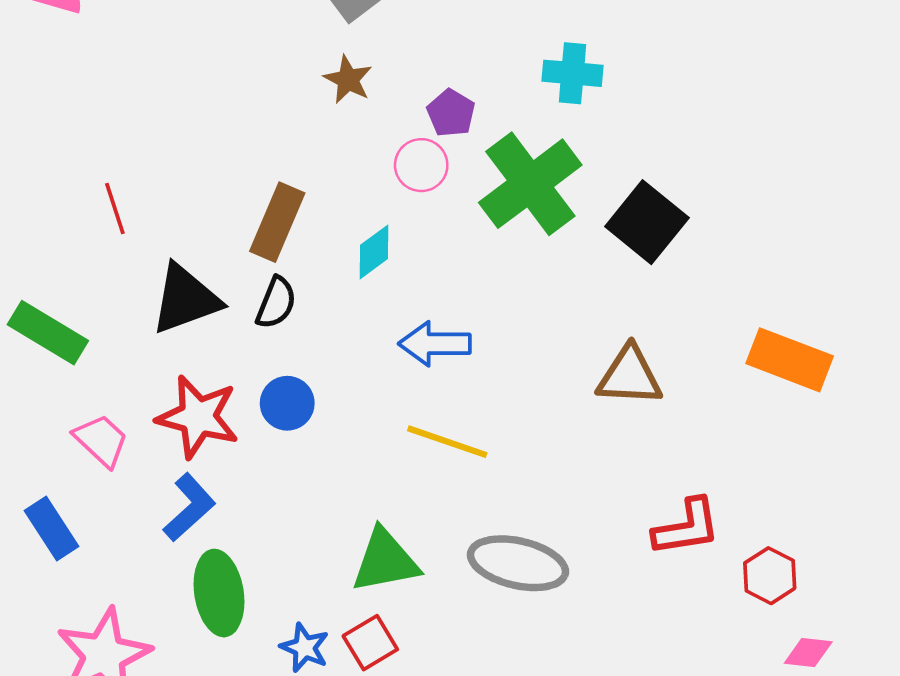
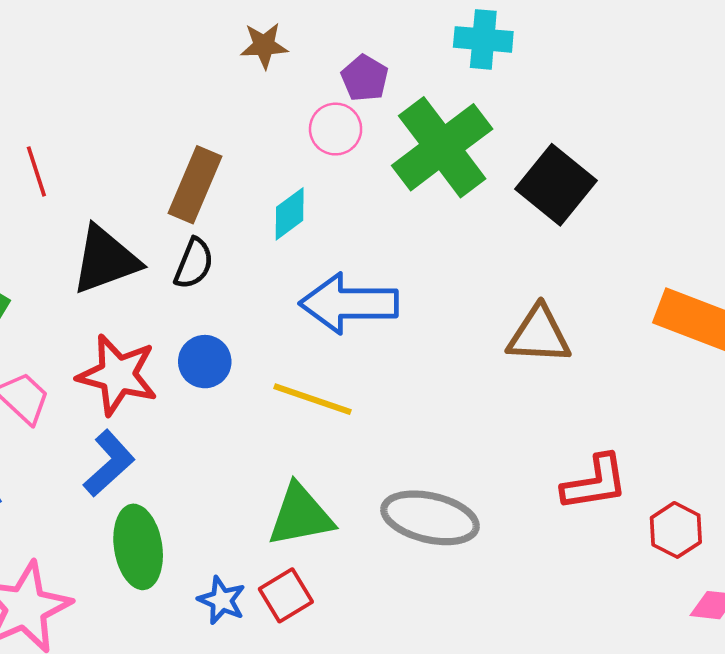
brown star: (348, 80) -> (264, 45), turned -30
blue arrow: (435, 344) -> (349, 303), size x1.4
yellow line: (447, 442) -> (313, 399), moved

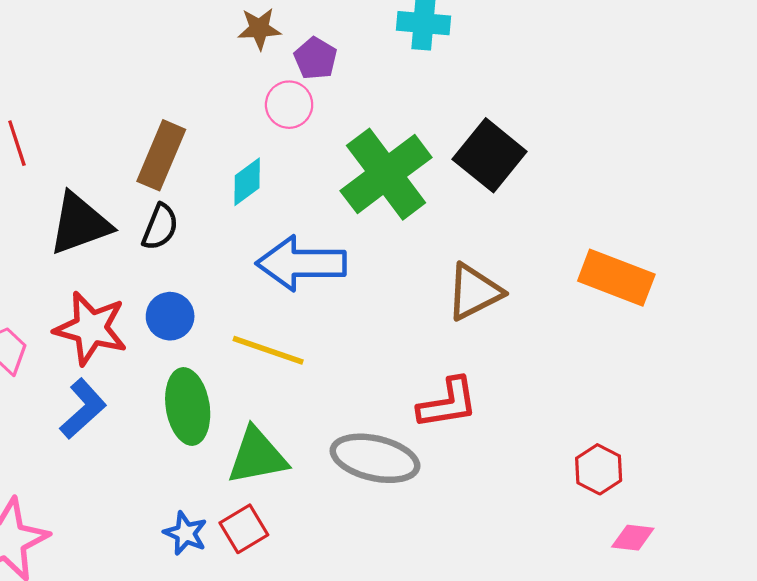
brown star: (264, 45) -> (259, 29), moved
green cross: (442, 147) -> (386, 174), moved
brown triangle: (539, 335) -> (474, 292), turned -30
red L-shape: (595, 483) -> (448, 403), moved
green ellipse: (138, 547) -> (188, 407), moved

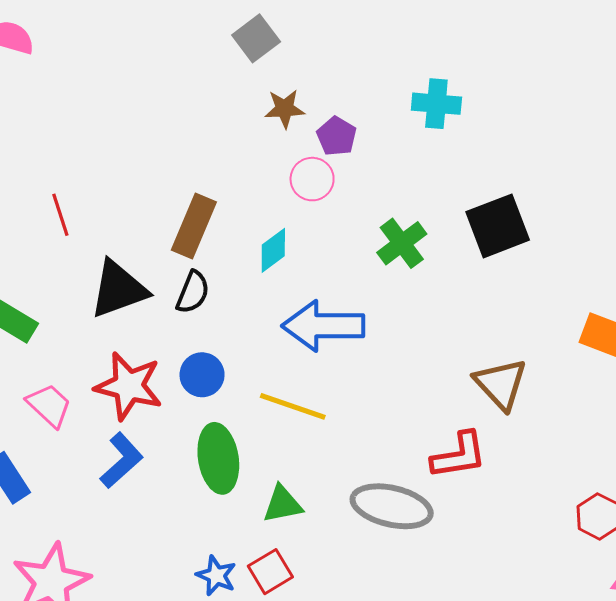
black square: (490, 155) -> (498, 226), turned 30
green cross: (386, 174) -> (402, 243), size x0.6
brown triangle: (474, 292) -> (501, 384), moved, turned -46
green triangle: (257, 456) -> (283, 504), size x0.7

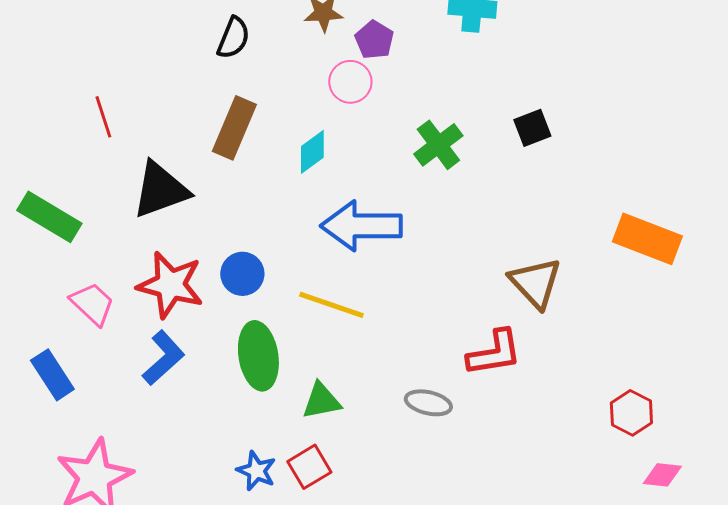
black square: (498, 226) -> (532, 128), size x0.6
black semicircle: (193, 292) -> (233, 38), moved
gray ellipse: (392, 506) -> (428, 403), size x0.6

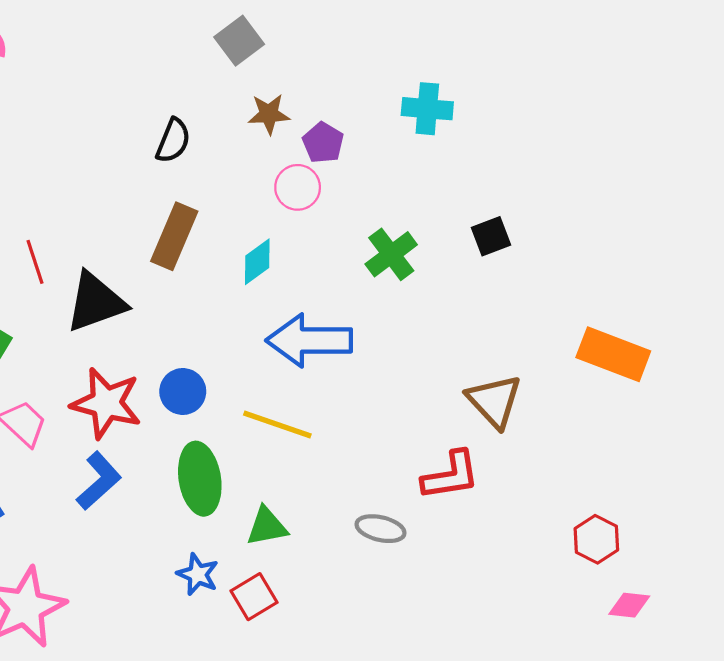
red line: (103, 117) -> (35, 262), moved
blue star: (256, 471) -> (198, 574), moved

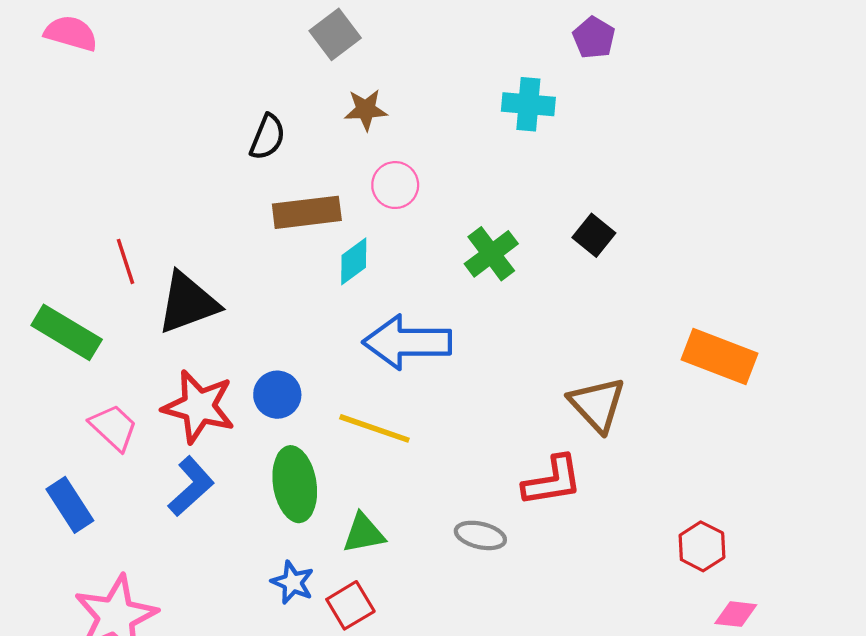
purple pentagon: (323, 143) -> (594, 38), moved
brown rectangle: (174, 236) -> (307, 212), moved, turned 60
black square: (491, 236) -> (594, 235), turned -30

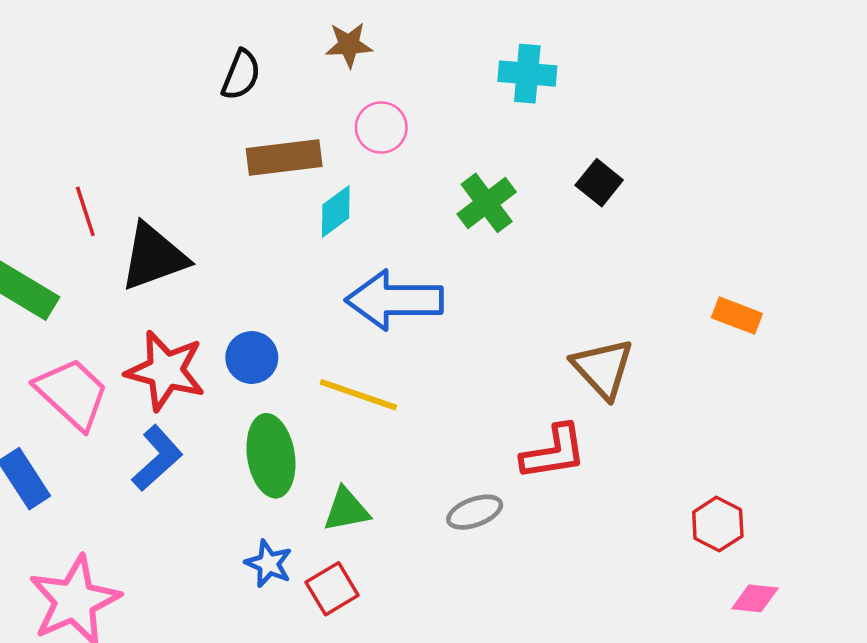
cyan cross: (528, 104) -> (527, 74), moved
orange rectangle: (719, 356) -> (737, 316), size x0.6
pink trapezoid: (114, 427) -> (72, 393), size x1.4
gray ellipse: (480, 535) -> (475, 512), turned -33

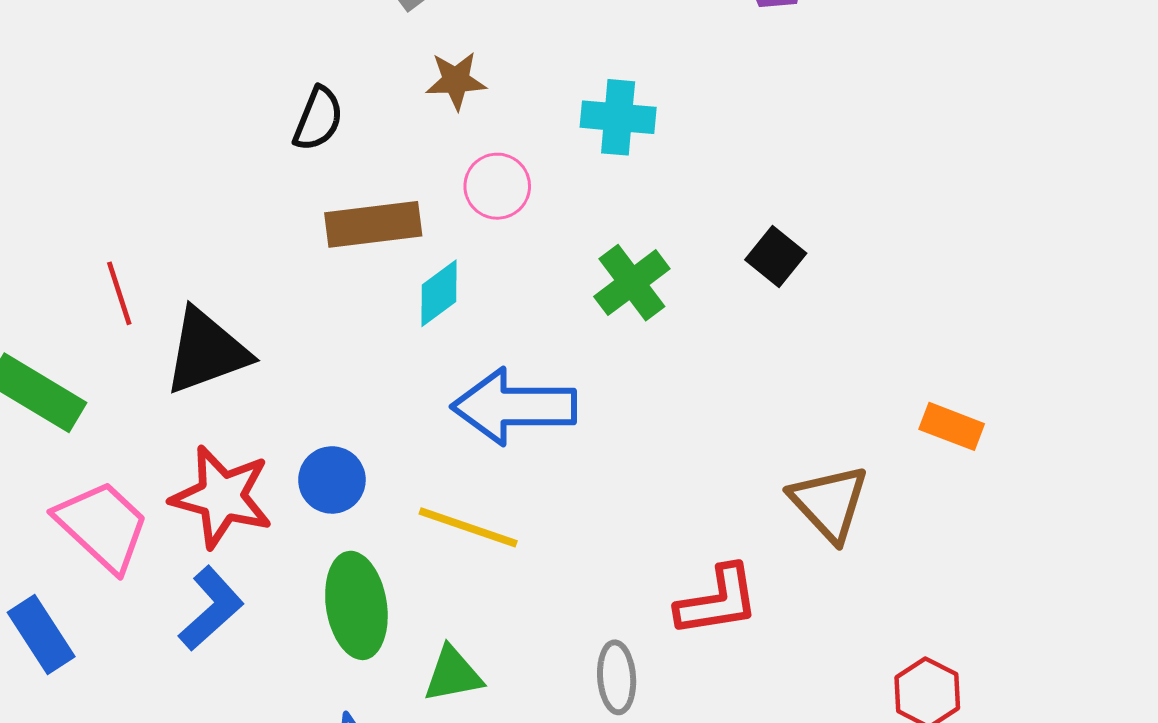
cyan cross: (527, 74) -> (618, 117), moved
brown triangle: (603, 368) -> (829, 503), moved
gray ellipse: (475, 512) -> (617, 677), turned -74

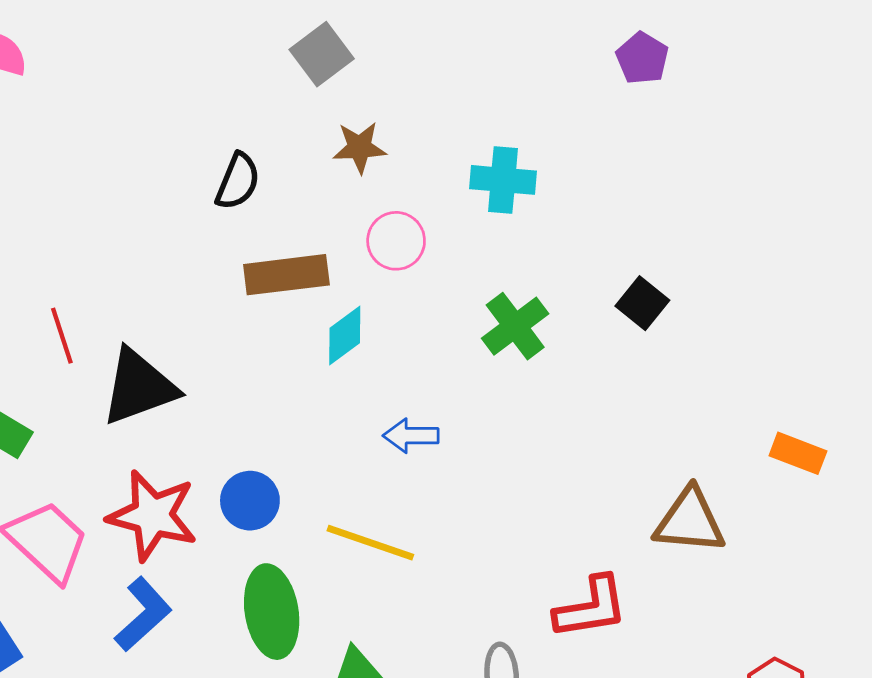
blue arrow: (514, 407) -> (411, 436), size x0.5
brown triangle: (829, 503) -> (690, 521), turned -42

